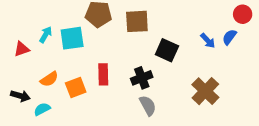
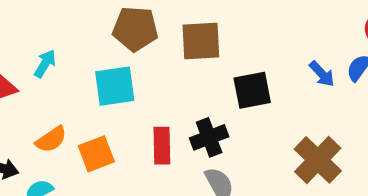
cyan square: (72, 38) -> (115, 86), moved
black square: (167, 50) -> (252, 90), turned -35
red rectangle: (103, 74) -> (162, 146), moved

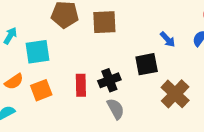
blue arrow: (322, 74) -> (168, 39), moved
cyan square: (115, 86) -> (38, 52), moved
black square: (252, 90) -> (147, 64), moved

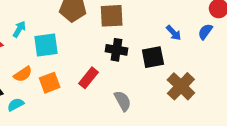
black cross: (109, 80) -> (117, 50), moved, turned 30
red rectangle: (81, 85) -> (89, 78), turned 40

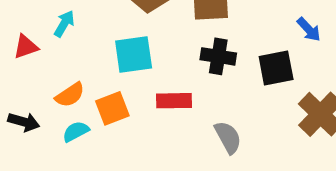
cyan square: (46, 45) -> (134, 54), moved
red rectangle: (89, 78) -> (174, 101), turned 50
cyan semicircle: (16, 105) -> (76, 132), moved

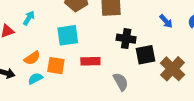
black cross: (218, 56) -> (126, 39), moved
black square: (276, 68) -> (146, 55), moved
orange square: (112, 108) -> (56, 66), turned 30

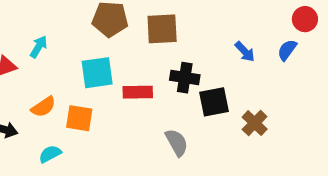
red rectangle: (90, 61) -> (138, 92), moved
brown cross: (173, 69) -> (255, 123), size x0.7
cyan semicircle: (35, 79) -> (50, 154), moved

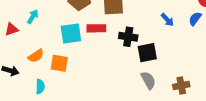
red rectangle: (138, 92) -> (96, 28), moved
brown cross: (255, 123) -> (181, 86), moved, turned 35
gray semicircle: (177, 143) -> (148, 80), moved
cyan semicircle: (50, 154) -> (40, 87), turned 120

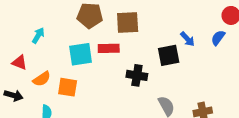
red triangle: (12, 29) -> (19, 62), moved, turned 40
black cross: (128, 37) -> (137, 75), moved
black square: (147, 53) -> (169, 55), moved

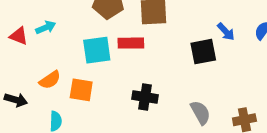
cyan arrow: (38, 35) -> (46, 27), turned 35
red triangle: (19, 62) -> (19, 36), moved
black cross: (137, 75) -> (145, 97), moved

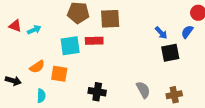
red triangle: (19, 36) -> (15, 26), moved
black square: (203, 52) -> (170, 53), moved
black cross: (145, 97) -> (97, 92), moved

